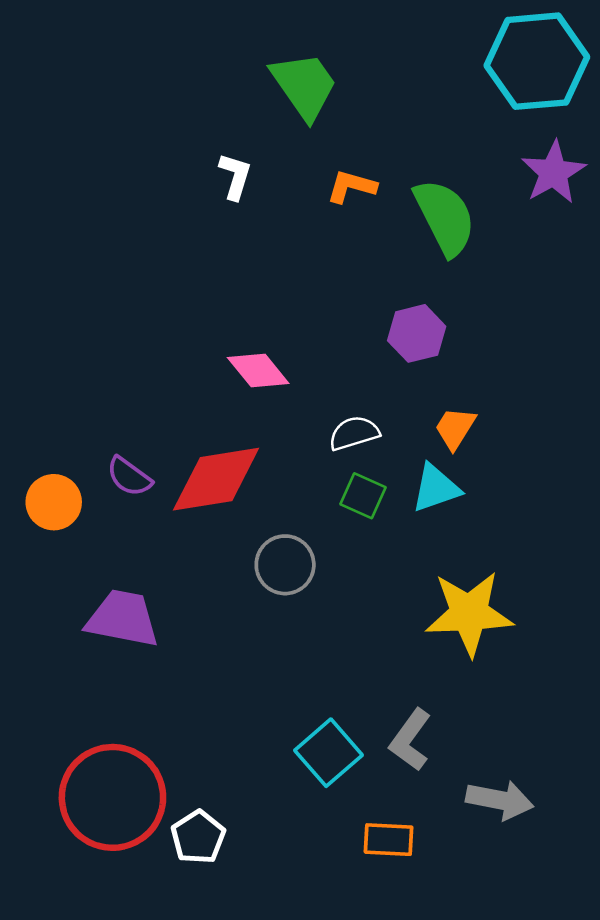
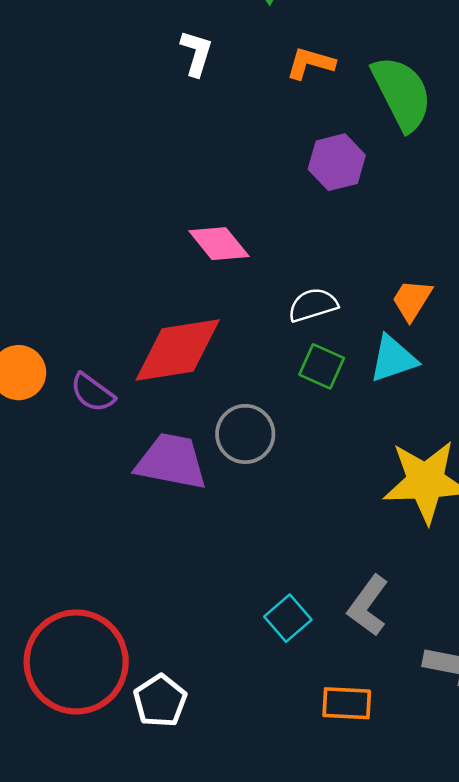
purple hexagon: (417, 333) -> (337, 162), moved
purple semicircle: (129, 477) -> (92, 393), moved
purple trapezoid: (123, 618) -> (171, 462), moved
cyan square: (328, 753) -> (288, 618), size x0.7

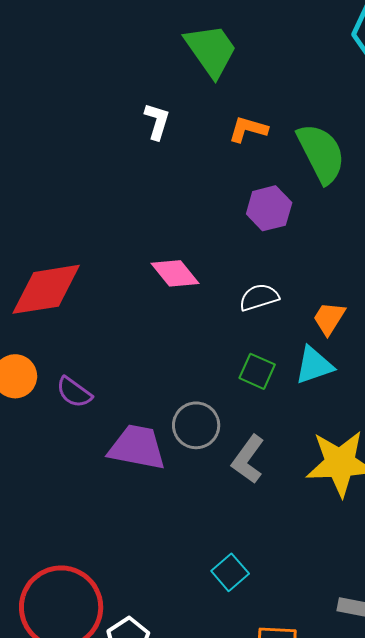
white semicircle: (313, 305) -> (259, 297), moved
red diamond: (178, 350) -> (46, 289), moved
gray L-shape: (368, 606) -> (248, 459), moved

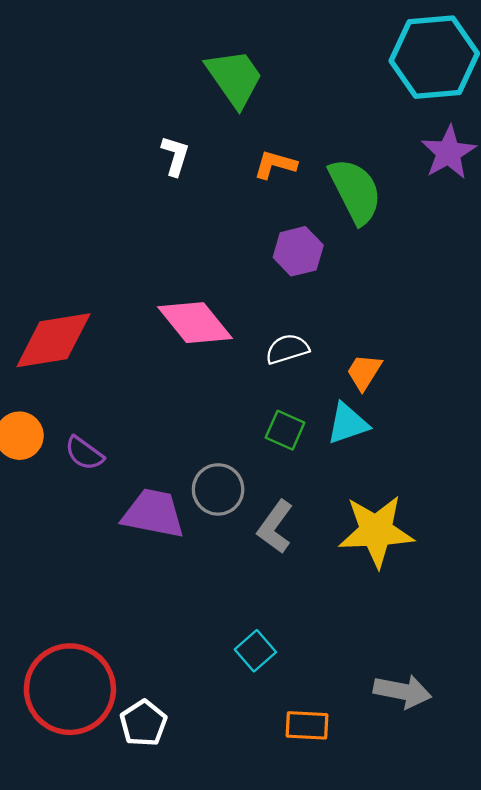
pink diamond: (175, 273) -> (195, 323), size x1.4

